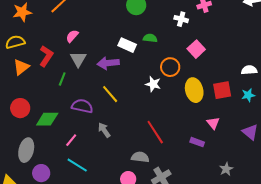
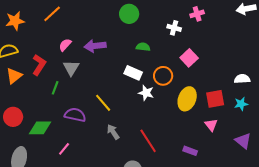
white rectangle: (127, 45) -> (133, 73), moved
purple arrow: (108, 63) -> (95, 46), moved
yellow ellipse: (194, 90) -> (187, 99), turned 35
pink triangle: (213, 123) -> (211, 125), moved
gray arrow: (104, 130) -> (113, 132), moved

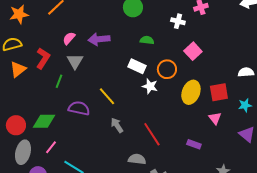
cyan star: (241, 104) -> (245, 105), moved
red circle: (13, 117) -> (16, 125), moved
pink line: (64, 149) -> (51, 147), moved

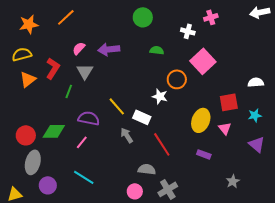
pink square: (193, 51) -> (203, 61), size x1.4
white rectangle: (137, 66) -> (142, 117), moved
yellow ellipse: (191, 92) -> (201, 120), moved
pink line: (51, 147) -> (82, 142), moved

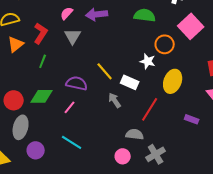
green semicircle: (157, 50) -> (145, 15), size x1.5
green line: (69, 91) -> (43, 61), moved
yellow ellipse: (201, 120) -> (173, 81), moved
red line: (162, 144) -> (150, 109), turned 65

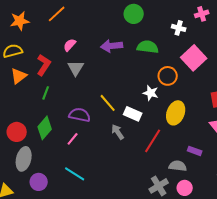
purple arrow: (97, 14) -> (112, 46), moved
green diamond: (42, 96) -> (45, 128), turned -50
gray semicircle: (135, 134) -> (178, 166), moved
pink circle: (123, 156) -> (185, 188), moved

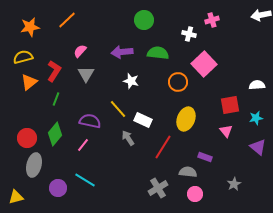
white star: (151, 93) -> (131, 81), moved
purple circle: (39, 182) -> (58, 188), moved
gray cross: (159, 186) -> (158, 188), moved

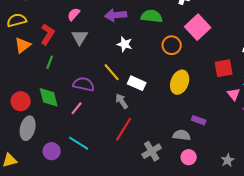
pink triangle: (226, 131) -> (234, 94), moved
green diamond: (55, 134) -> (49, 97), turned -55
red line: (163, 147) -> (124, 129), moved
gray star: (234, 184) -> (228, 160), moved

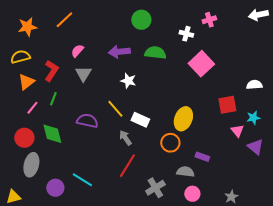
orange circle: (172, 45) -> (170, 143), moved
pink line: (77, 108) -> (32, 108), moved

